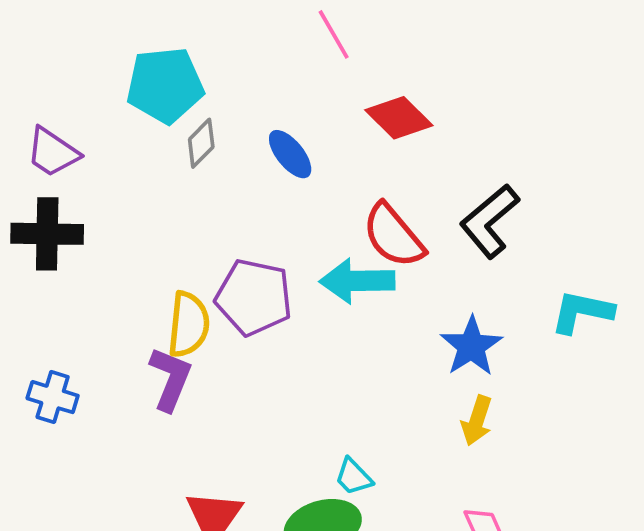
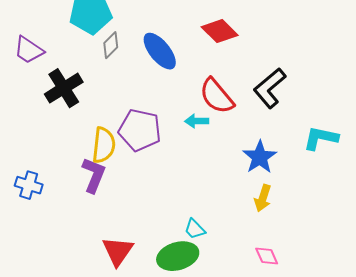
blue ellipse: (290, 154) -> (160, 51), size x1.4
black cross: (47, 234) -> (64, 88), moved, turned -33
cyan arrow: (357, 281) -> (197, 121), size x0.6

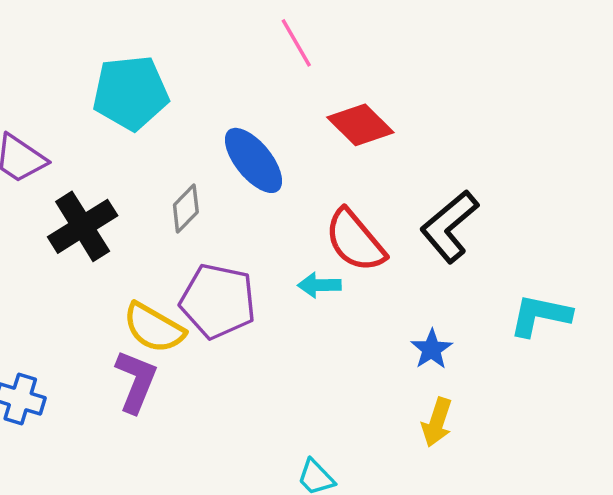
gray diamond: (111, 45) -> (186, 209), moved
yellow semicircle: (104, 145) -> (154, 328), turned 114
blue star: (260, 157) -> (432, 349), size x0.7

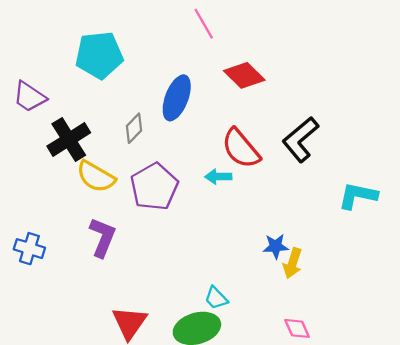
blue ellipse: (254, 160) -> (177, 98), turned 60
purple pentagon: (218, 301) -> (154, 187), turned 30
yellow semicircle: (154, 328) -> (96, 177), moved
blue star: (432, 349) -> (276, 246), moved, turned 30

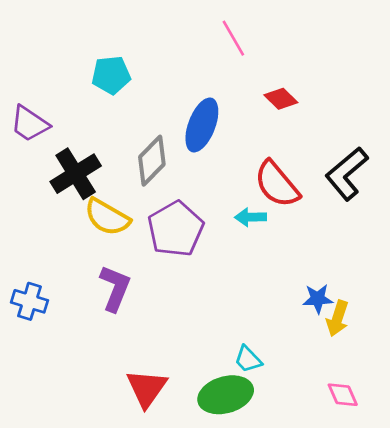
cyan pentagon: (99, 55) -> (111, 75), size x0.7
red diamond: (244, 75) -> (281, 99), size x0.7
gray diamond: (134, 128) -> (152, 161), size x1.4

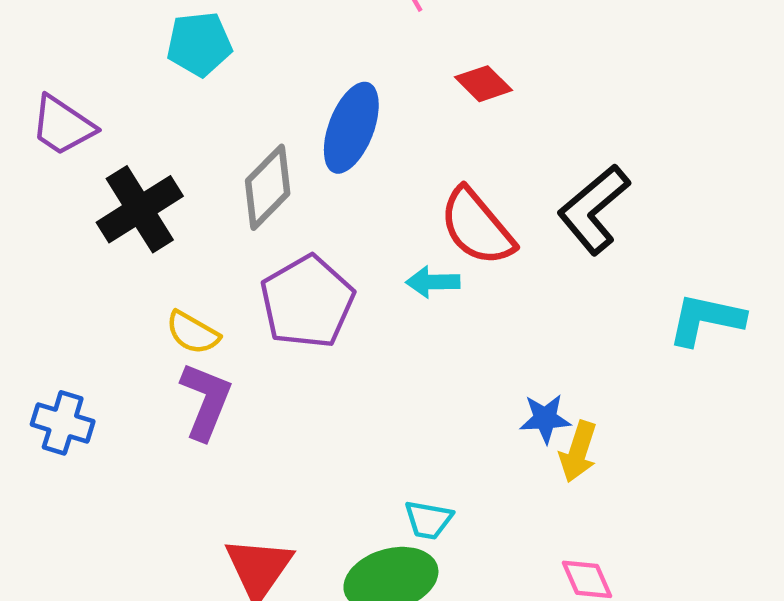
yellow semicircle: (107, 217) -> (193, 333), moved, size x0.7
cyan trapezoid: (248, 359) -> (428, 520), turned -36

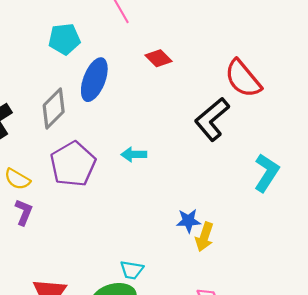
cyan pentagon: (199, 44) -> (64, 39), moved
red semicircle: (477, 227) -> (243, 79), moved
cyan L-shape: (706, 319) -> (266, 173), turned 111
purple L-shape: (206, 401) -> (24, 212), size x0.7

